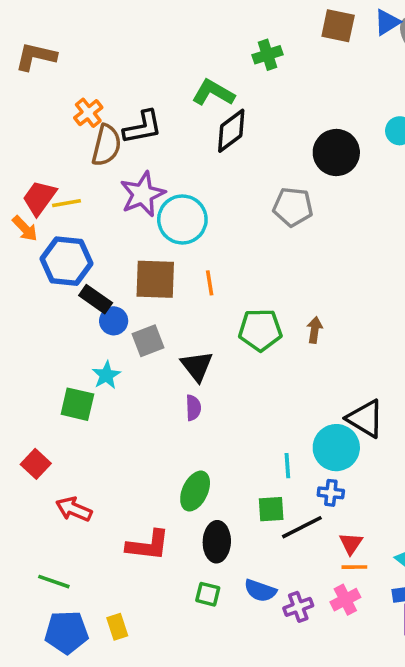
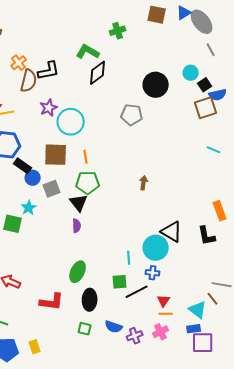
purple star: (143, 194) -> (49, 108), size x0.7
green pentagon: (260, 330) -> (88, 183), moved

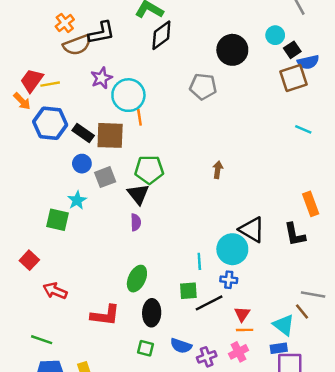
brown semicircle: (29, 81) -> (77, 45), turned 55
orange line: (86, 157) -> (139, 117), moved
black rectangle: (23, 166) -> (83, 133), moved

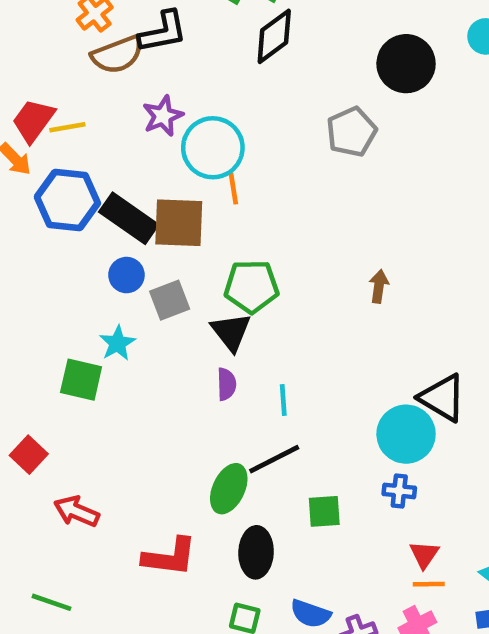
gray pentagon: (203, 87) -> (351, 132), turned -30
black rectangle: (83, 133) -> (129, 218), size x1.4
cyan line: (199, 261) -> (283, 400), moved
black line: (209, 303) -> (274, 459), moved

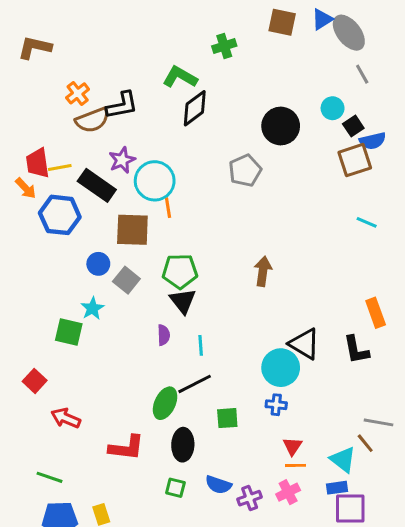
red trapezoid: (33, 120) -> (38, 163), turned -44
black rectangle: (129, 218) -> (97, 185), moved
brown arrow: (379, 286) -> (263, 271), size x1.4
gray square: (170, 300) -> (126, 280), turned -30
black triangle: (231, 332) -> (183, 301), moved

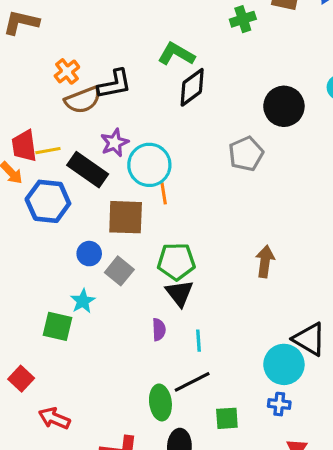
green cross: (224, 46) -> (243, 19), moved
green ellipse: (165, 403) -> (160, 402), turned -32

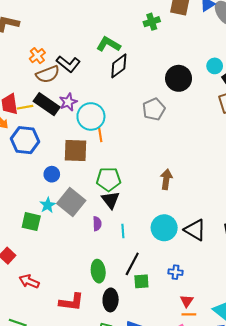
black L-shape: (115, 84) -> (68, 64), turned 50
black rectangle: (88, 170) -> (47, 104), moved
gray square: (119, 271) -> (71, 202), moved, size x1.5
cyan circle: (284, 364) -> (164, 228), moved
black line: (192, 382) -> (132, 264), moved, turned -35

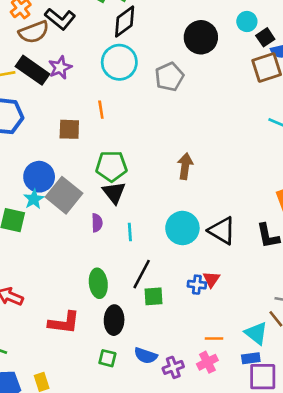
cyan circle: (91, 116) -> (119, 62), moved
brown square: (75, 150) -> (69, 129), size x0.7
blue circle: (52, 174) -> (39, 177), moved, size x1.5
red triangle: (187, 301) -> (211, 279), moved

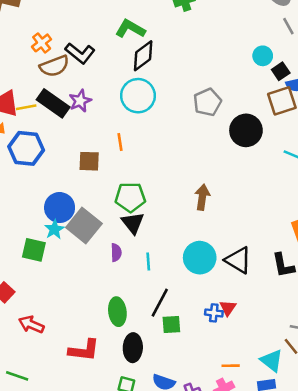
black circle: (201, 37) -> (246, 130), moved
gray pentagon: (169, 77) -> (207, 102), moved

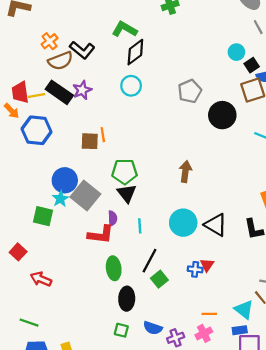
cyan circle: (138, 96) -> (131, 86), size x0.7
orange line: (120, 142) -> (103, 135), moved
green square: (171, 324) -> (159, 279), turned -35
red L-shape: (84, 350) -> (101, 235), moved

